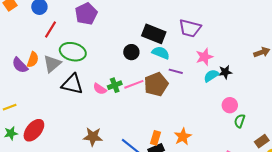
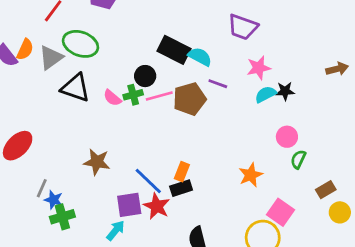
black rectangle: (154, 34) -> (174, 50), moved
black circle: (131, 52) -> (145, 76), moved
orange star: (183, 137) -> (251, 175), moved

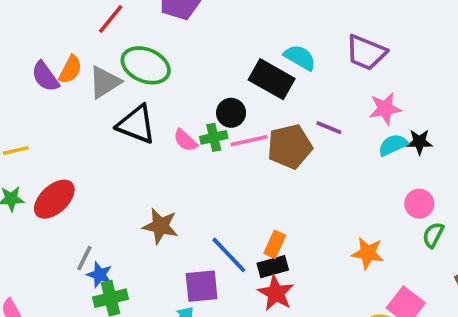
cyan semicircle: (200, 57) -> (300, 57), moved
orange star: (251, 175) -> (368, 253), turned 30
red star: (157, 206) -> (276, 293), moved

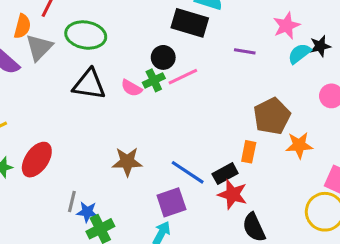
orange semicircle: (70, 69) -> (22, 26), moved
gray triangle: (105, 82) -> (39, 47), moved
brown pentagon: (290, 146) -> (272, 116), moved
orange rectangle: (275, 244) -> (249, 152), moved

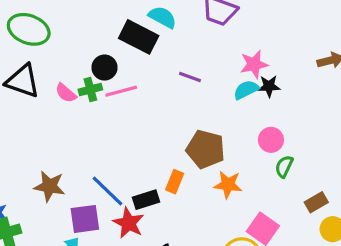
pink star: (286, 26) -> (254, 64), moved
brown pentagon: (272, 116) -> (206, 149), turned 30
brown star: (127, 162) -> (49, 186), moved
red star: (233, 194) -> (129, 223), moved

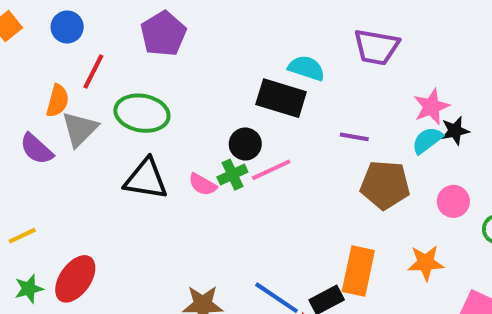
pink circle: (271, 140) -> (453, 201), moved
brown pentagon: (206, 149) -> (385, 185), moved
orange rectangle: (175, 182) -> (358, 271), size x1.6

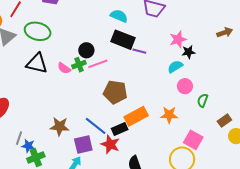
black rectangle: (281, 98) -> (123, 40), moved
cyan semicircle: (427, 140) -> (175, 67), moved
brown pentagon: (385, 185) -> (115, 92), moved
orange rectangle: (358, 271) -> (136, 116), turned 45

